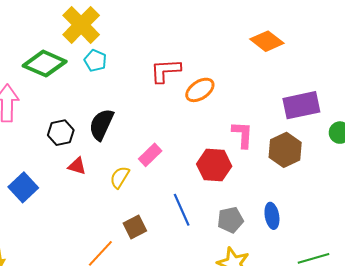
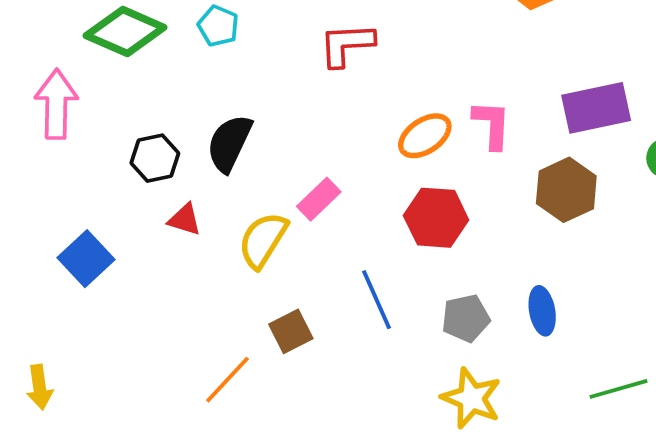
orange ellipse: (200, 90) -> (425, 136), moved
pink L-shape: (243, 135) -> (492, 125), moved
yellow semicircle: (120, 177) -> (263, 240), size x1.4

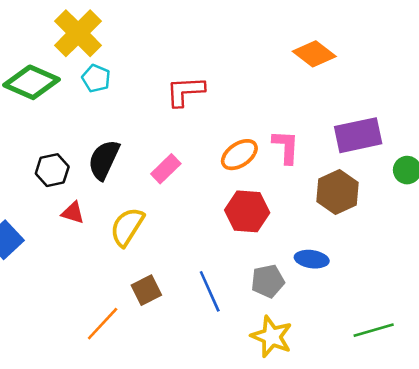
pink rectangle: (319, 199) -> (166, 169), moved
blue line: (376, 300) -> (210, 291), moved
blue ellipse: (542, 311) -> (312, 259), moved, turned -72

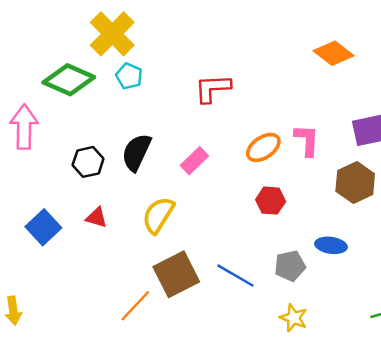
red hexagon: (247, 211) -> (271, 201), size x0.7
red triangle: (73, 213) -> (97, 218), moved
brown square: (146, 290) -> (176, 274), size x1.6
blue line: (210, 291) -> (236, 276), turned -36
yellow star: (272, 337) -> (294, 318), size x0.7

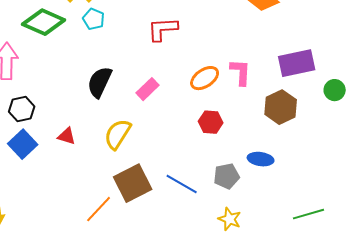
black hexagon: (88, 162) -> (22, 109), moved

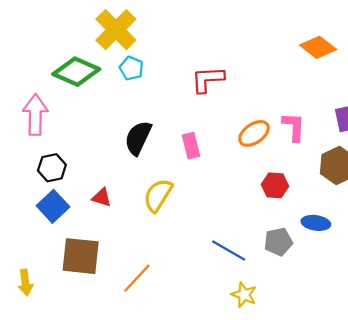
pink rectangle: (148, 89) -> (191, 146), turned -60
red hexagon: (211, 122) -> (275, 185), moved
brown square: (133, 183) -> (81, 256), moved, turned 33
yellow star: (230, 219) -> (244, 295), moved

